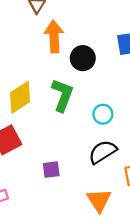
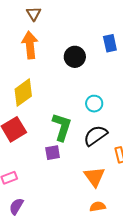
orange arrow: (54, 36) -> (30, 45), moved
green L-shape: (62, 95) -> (62, 127), moved

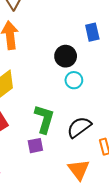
black circle: (75, 57) -> (66, 56), moved
cyan circle: (94, 104) -> (74, 80), moved

